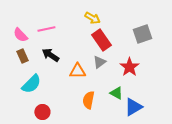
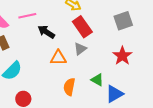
black arrow: (50, 55) -> (46, 32), moved
red star: (129, 67) -> (122, 56), moved

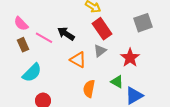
pink line: (27, 16) -> (44, 38), moved, turned 42
red star: (122, 56) -> (130, 58), moved
orange triangle: (58, 58) -> (78, 60), turned 30

